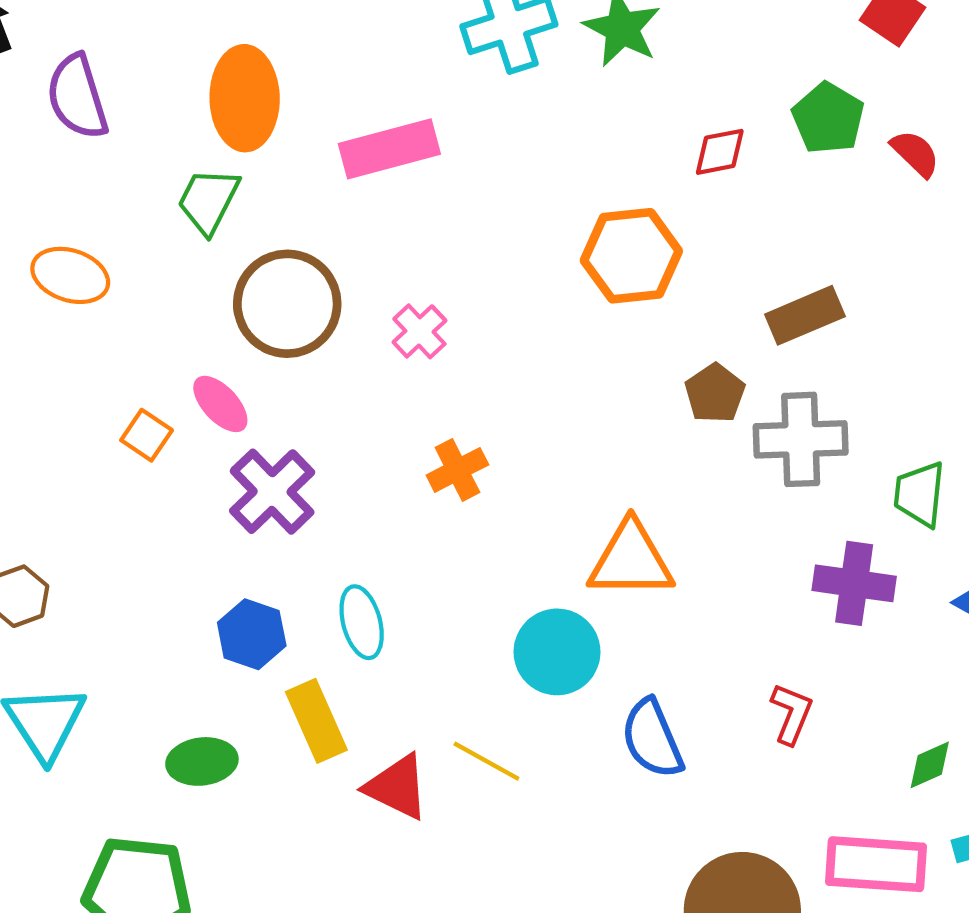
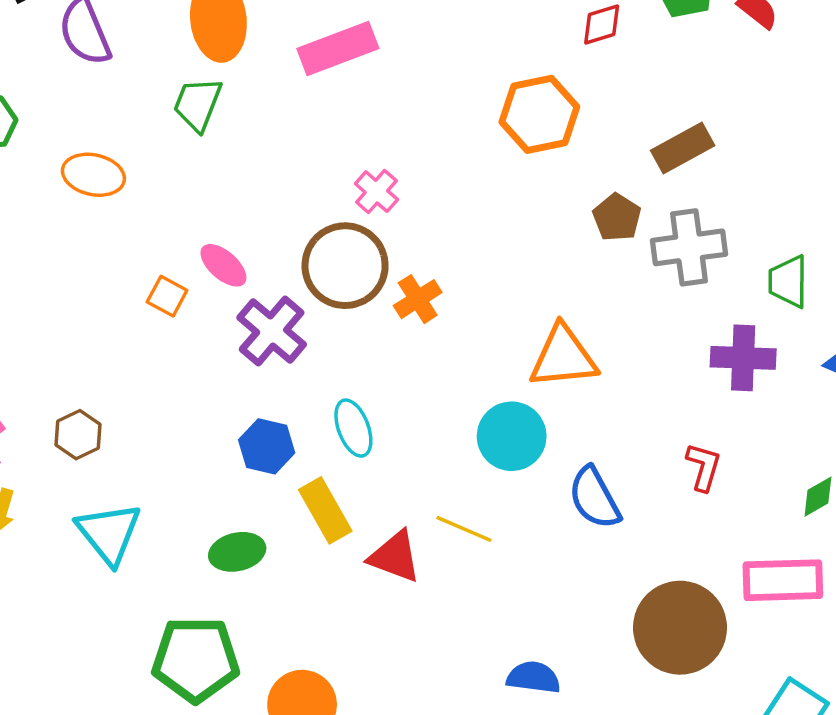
brown circle: (287, 304) -> (345, 266), moved

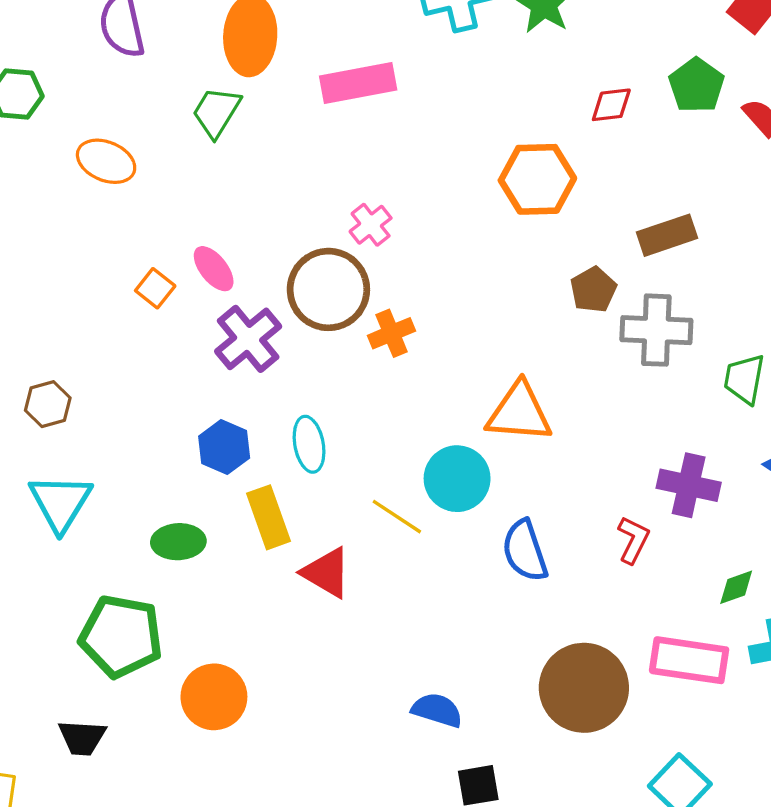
purple cross: (743, 358) -> (689, 485), moved
yellow line: (464, 529) -> (397, 517), moved

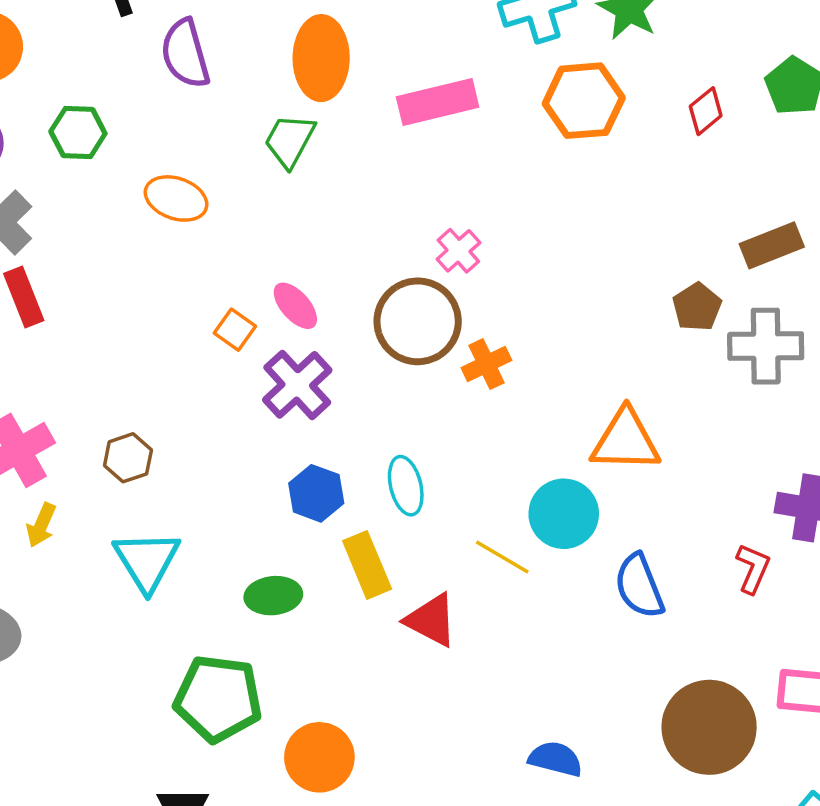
red diamond: (611, 105) -> (706, 111), turned -30
orange hexagon: (537, 179) -> (584, 101), moved
purple cross: (248, 339) -> (297, 385), moved

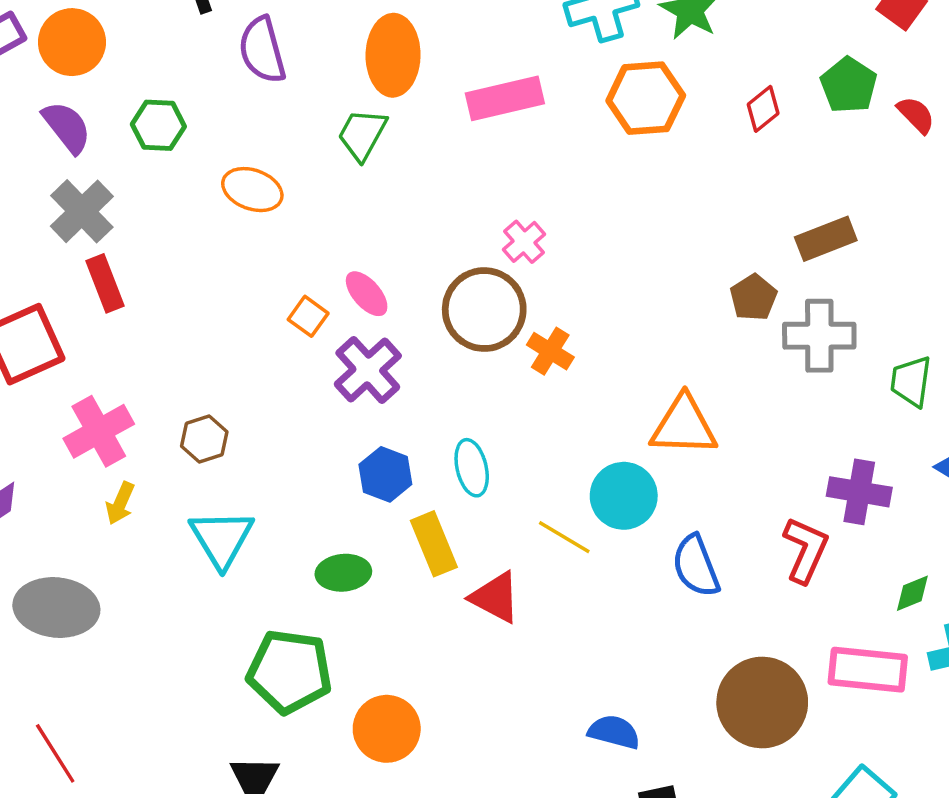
orange cross: (486, 364) -> (550, 351), turned -33
red L-shape: (753, 569) -> (806, 550), size x1.4

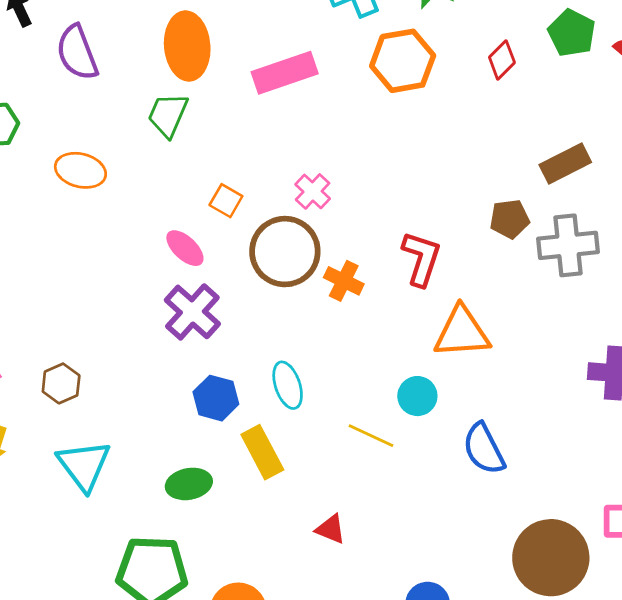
brown pentagon: (753, 297) -> (510, 219), turned 30
orange square: (308, 316) -> (226, 201), moved
cyan circle: (624, 496) -> (417, 396), size x0.7
red L-shape: (806, 550) -> (421, 259), moved
red triangle: (495, 597) -> (331, 529), moved, size x0.7

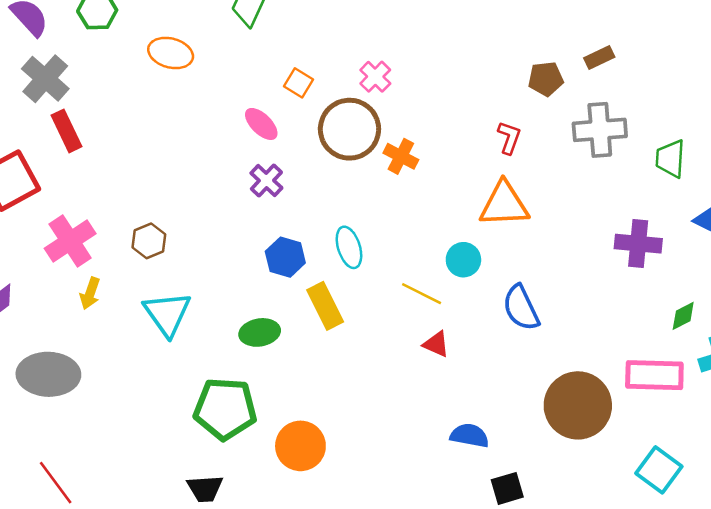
brown rectangle: (565, 164) -> (599, 58), size x0.7
brown pentagon: (510, 219) -> (546, 79), moved
red L-shape: (421, 259) -> (509, 138), moved, size x0.7
purple cross: (192, 312) -> (266, 181), size x0.7
red triangle: (331, 529) -> (436, 344), moved

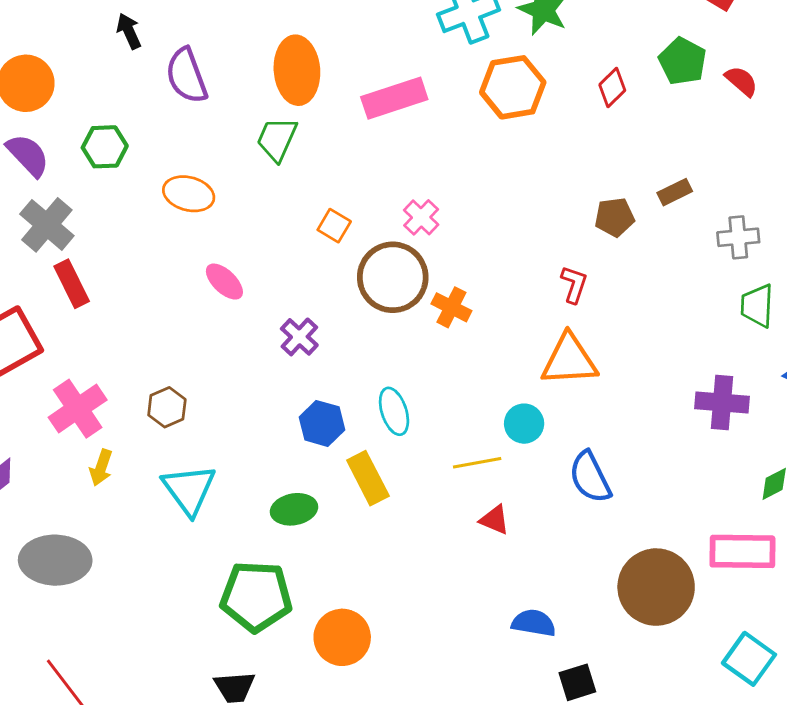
pink ellipse: (261, 124) -> (224, 282), moved
gray cross: (600, 130) -> (738, 237), moved, size x0.7
yellow line: (422, 294) -> (477, 463), turned -36

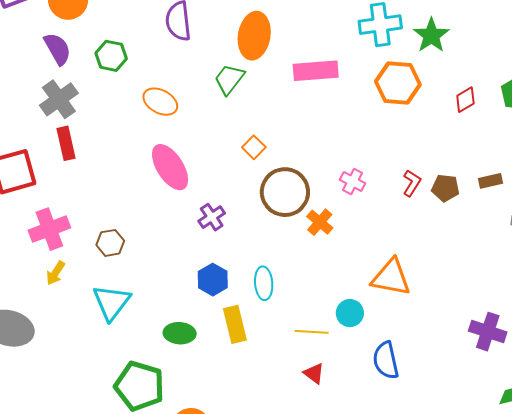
pink cross: (421, 217) -> (353, 182), moved, turned -30
pink ellipse: (224, 282) -> (170, 167), size x1.6
red L-shape: (574, 284) -> (412, 183), moved

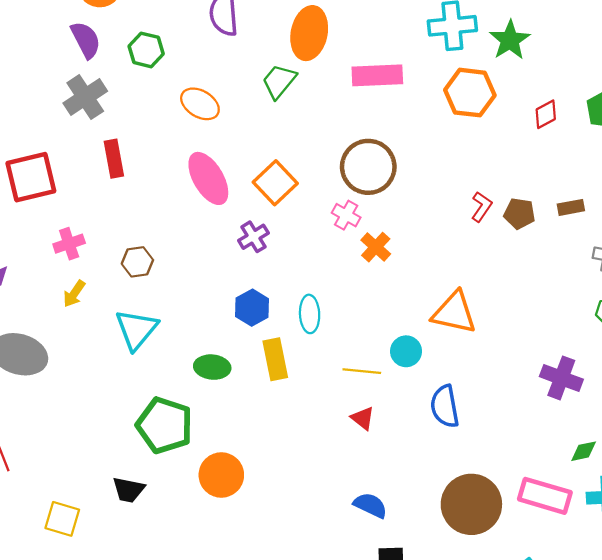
red rectangle: (66, 143) -> (114, 159), moved
orange square: (254, 147) -> (275, 183), moved, size x1.6
pink cross: (353, 182) -> (346, 215), moved
brown circle: (285, 192) -> (368, 167), moved
pink cross: (49, 229) -> (69, 244), size x0.7

